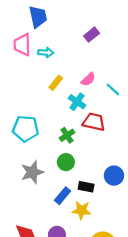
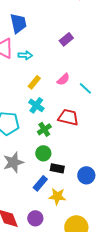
cyan cross: (77, 102) -> (36, 105), moved
blue circle: (114, 176) -> (86, 175), moved
black rectangle: (86, 187) -> (57, 168), moved

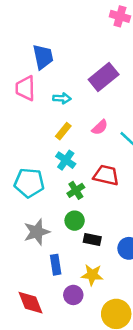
purple rectangle: (66, 39) -> (104, 77), size x1.6
cyan arrow: (25, 55) -> (62, 98), moved
blue rectangle: (40, 183) -> (56, 265), moved, turned -49
purple circle: (35, 218) -> (73, 295), moved

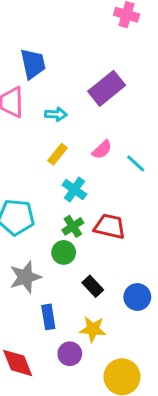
cyan cross: (66, 160) -> (74, 190), moved
red trapezoid: (106, 175) -> (110, 226), moved
green circle: (75, 221) -> (64, 252), moved
black rectangle: (92, 240) -> (93, 286), turned 36

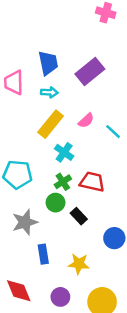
blue trapezoid: (33, 64) -> (48, 63), moved
yellow rectangle: (58, 154) -> (51, 124), size x1.6
black rectangle: (93, 286) -> (79, 216), moved
purple circle: (70, 354) -> (60, 297), moved

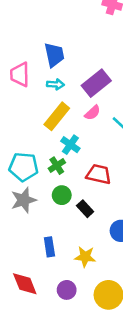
purple rectangle: (90, 71) -> (96, 83), moved
green cross: (63, 182) -> (57, 166), moved
gray star: (25, 222) -> (24, 200), moved

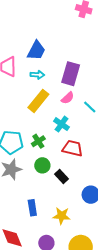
blue trapezoid: (54, 55) -> (36, 51), turned 40
purple rectangle: (96, 83) -> (71, 74), turned -35
cyan cross: (70, 145) -> (62, 124), moved

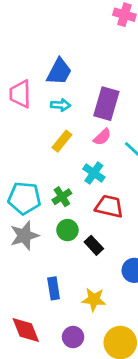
yellow rectangle: (38, 101) -> (62, 141), size x0.7

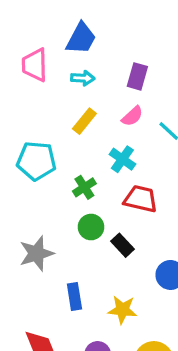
purple rectangle: (106, 104) -> (137, 76), size x0.7
cyan pentagon: (24, 198) -> (36, 161), moved
gray star: (24, 236) -> (36, 253), moved

